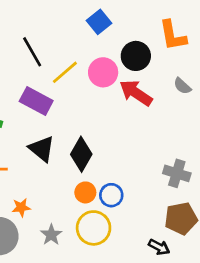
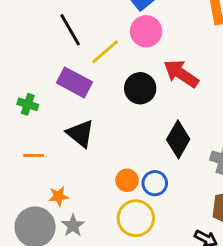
black circle: (136, 56) -> (140, 88), moved
pink circle: (103, 72) -> (146, 31), moved
black diamond: (81, 154) -> (178, 139), moved
gray star: (51, 235) -> (73, 226), moved

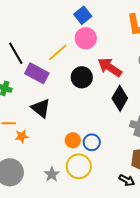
black line: (70, 30) -> (16, 53), moved
black diamond: (178, 139) -> (120, 98), moved
orange star: (58, 196) -> (22, 136), moved
gray star: (73, 226) -> (52, 174), moved

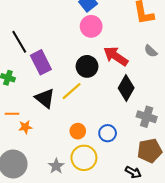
yellow line: (58, 52) -> (72, 91), moved
purple rectangle: (37, 73) -> (41, 62), turned 35
blue circle: (92, 142) -> (108, 133), moved

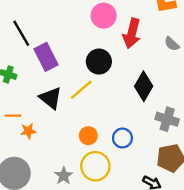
red arrow: (116, 56) -> (132, 33), moved, turned -110

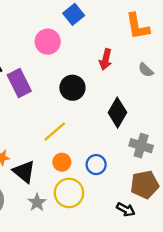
pink circle: (104, 16) -> (48, 42), moved
red arrow: (132, 33) -> (106, 59), size x0.7
yellow line: (81, 90) -> (55, 131), moved
black triangle: (51, 98) -> (24, 172), moved

